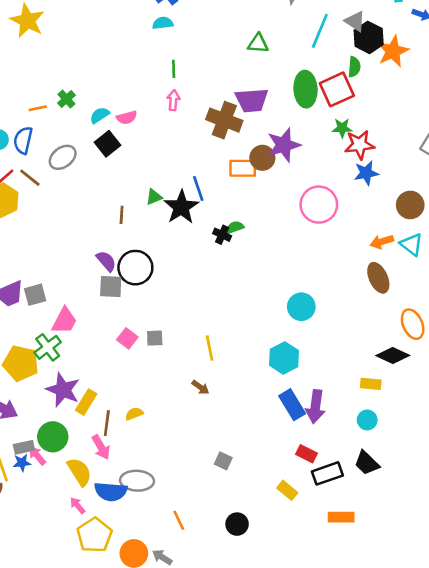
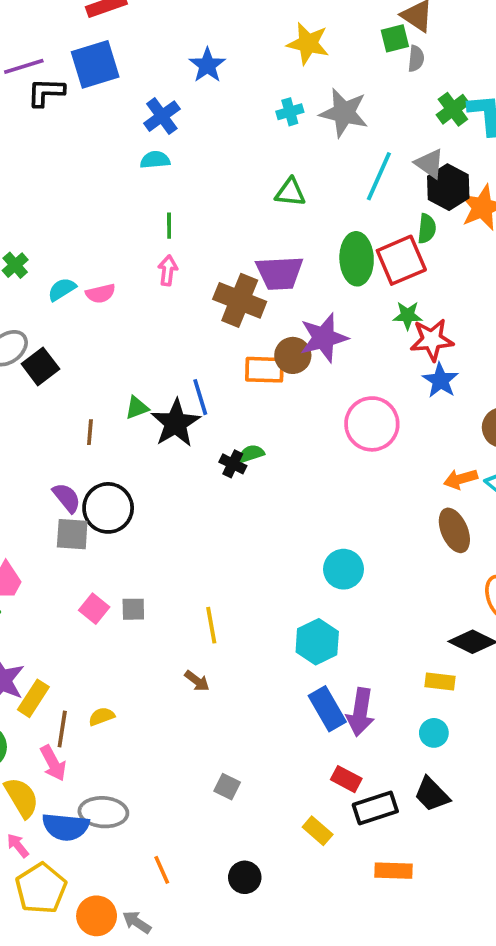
black square: (108, 144) -> (40, 366), moved
blue star: (366, 173) -> (440, 380), turned -30

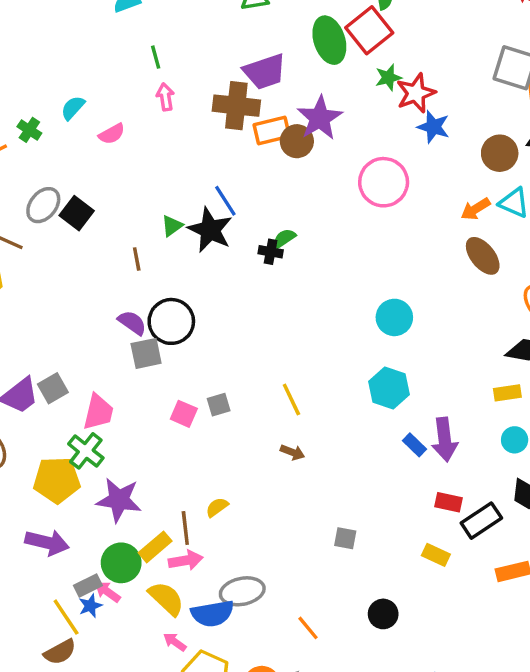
cyan semicircle: (62, 289) -> (73, 108), moved
orange rectangle: (264, 370) -> (272, 130), moved
yellow rectangle: (33, 698) -> (155, 547), moved, turned 32
blue rectangle: (327, 709) -> (414, 445), size x0.6
pink arrow: (53, 763) -> (186, 560), turned -56

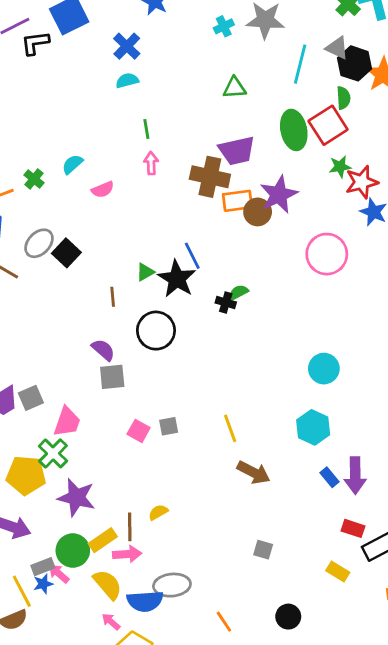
black circle: (171, 321) -> (156, 331), moved
brown arrow: (292, 452) -> (254, 472), moved, size x1.6

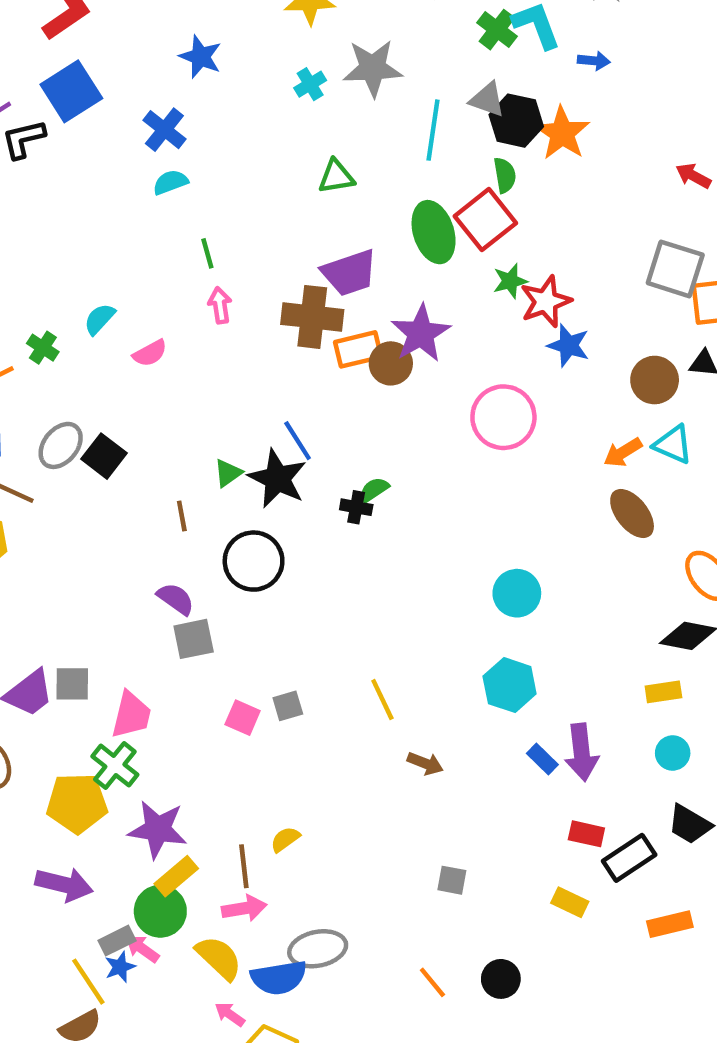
gray square: (31, 398) -> (72, 684), turned 30
brown arrow: (254, 472) -> (425, 763), size x0.7
yellow rectangle: (103, 540) -> (176, 876), moved
orange line: (224, 622) -> (432, 982), moved

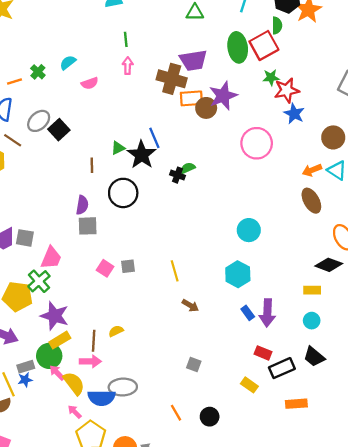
purple semicircle: (176, 599) -> (82, 205), turned 54
pink arrow: (142, 949) -> (57, 373), moved

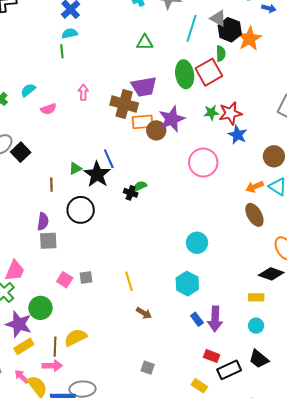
green line: (126, 39) -> (62, 51), moved
green star: (271, 77) -> (211, 113), moved
yellow semicircle: (116, 331) -> (75, 337), size x1.6
green circle: (49, 356) -> (40, 308), moved

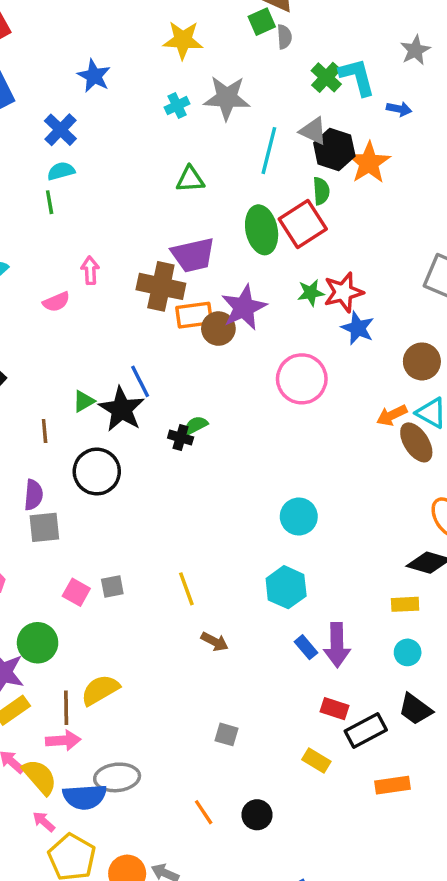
pink semicircle: (48, 109) -> (56, 302), moved
brown ellipse: (254, 215) -> (416, 442), moved

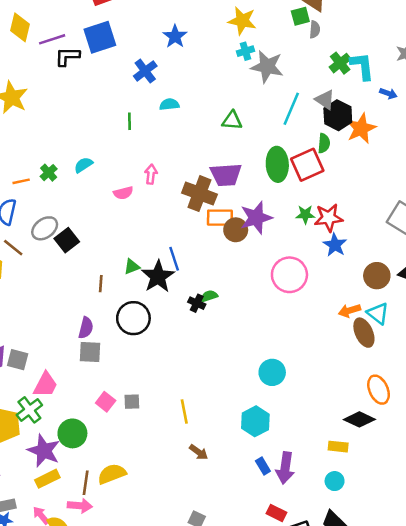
cyan cross: (177, 106) -> (245, 51), moved
cyan semicircle: (61, 171) -> (169, 104), moved

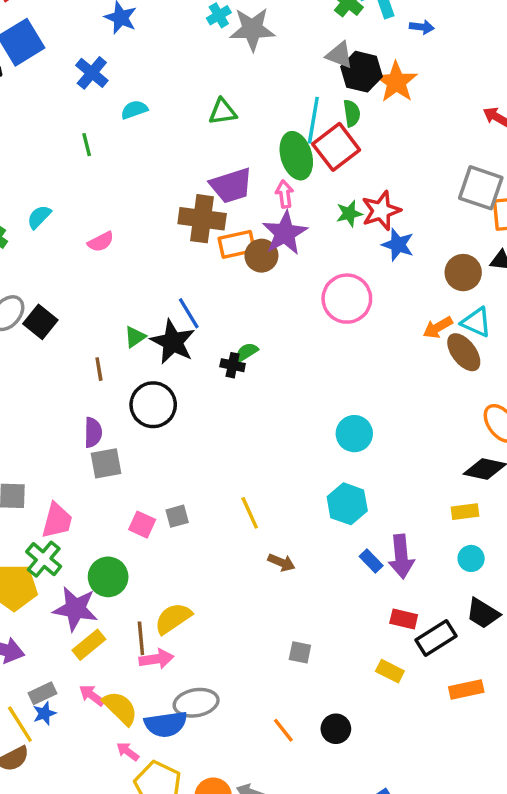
cyan line: (291, 109) -> (313, 120), moved
pink arrow: (151, 174) -> (285, 194), moved
pink arrow: (80, 506) -> (156, 659), moved

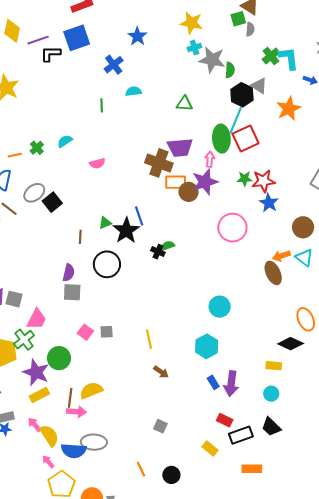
black hexagon: (361, 72) -> (242, 95), moved
green semicircle: (352, 113) -> (230, 70), moved
brown ellipse: (464, 352) -> (273, 273), moved

